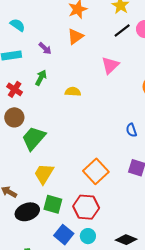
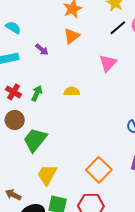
green arrow: (41, 78) -> (37, 93), moved

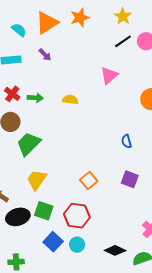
orange triangle: (72, 36) -> (47, 23), moved, size x1.4
green arrow: (37, 93) -> (35, 98), turned 63
orange square: (99, 170) -> (89, 181), size x0.7

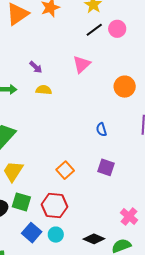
purple arrow: (45, 55) -> (36, 67), moved

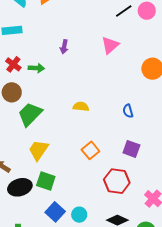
purple arrow: (36, 67) -> (64, 47), turned 56
yellow semicircle: (44, 90) -> (81, 107), moved
red hexagon: (55, 206) -> (117, 181), moved

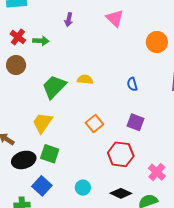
pink triangle: (110, 45) -> (115, 18), turned -36
green trapezoid: (30, 114) -> (54, 87), moved
blue square: (55, 212) -> (42, 186), moved

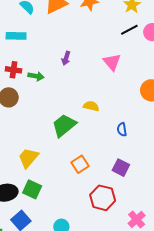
red cross: (18, 37) -> (14, 70), turned -35
yellow semicircle: (85, 80) -> (91, 106), moved
green trapezoid: (54, 87) -> (64, 125), moved

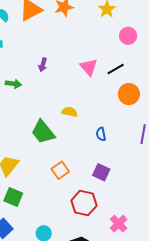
black line: (129, 30) -> (116, 69), moved
green trapezoid: (64, 125) -> (43, 132), turned -88

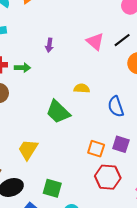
blue semicircle: (101, 134) -> (116, 107), size x1.5
orange square: (60, 170) -> (96, 149), moved, turned -30
green square: (13, 197) -> (52, 188), moved

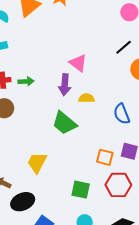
pink triangle: (95, 42) -> (78, 63), moved
purple arrow: (49, 45) -> (65, 85), moved, size x1.5
green square: (52, 188) -> (81, 190), moved

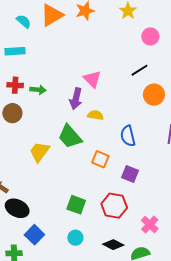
orange square: (105, 157) -> (100, 159), moved
yellow trapezoid: (37, 163) -> (40, 152), moved
black ellipse: (23, 202) -> (17, 208), turned 40

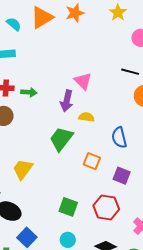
black line: (140, 70) -> (130, 72), turned 48
green trapezoid: (70, 137) -> (61, 139), turned 80
yellow trapezoid: (40, 152) -> (23, 169), moved

